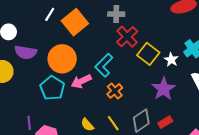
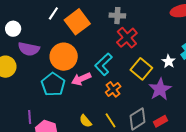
yellow square: (148, 54) -> (141, 69), moved

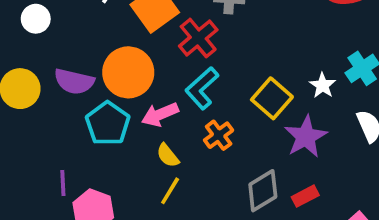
red cross: (127, 38) -> (198, 38), moved
purple semicircle: (29, 49) -> (74, 81), moved
yellow line: (111, 120) -> (170, 191), moved, turned 63
yellow semicircle: (85, 121) -> (168, 155), moved

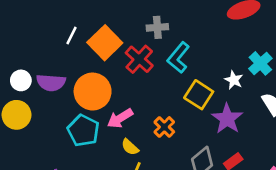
white circle: (36, 19) -> (21, 80), moved
purple semicircle: (74, 81) -> (51, 83), moved
cyan L-shape: (202, 88) -> (178, 58), moved

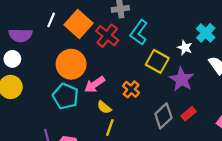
purple semicircle: (51, 83) -> (20, 35), moved

